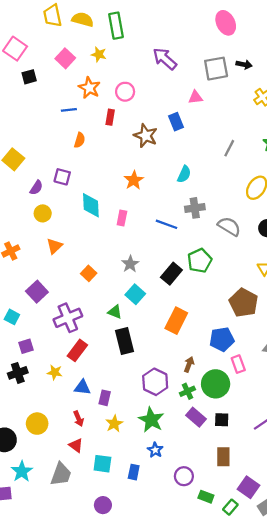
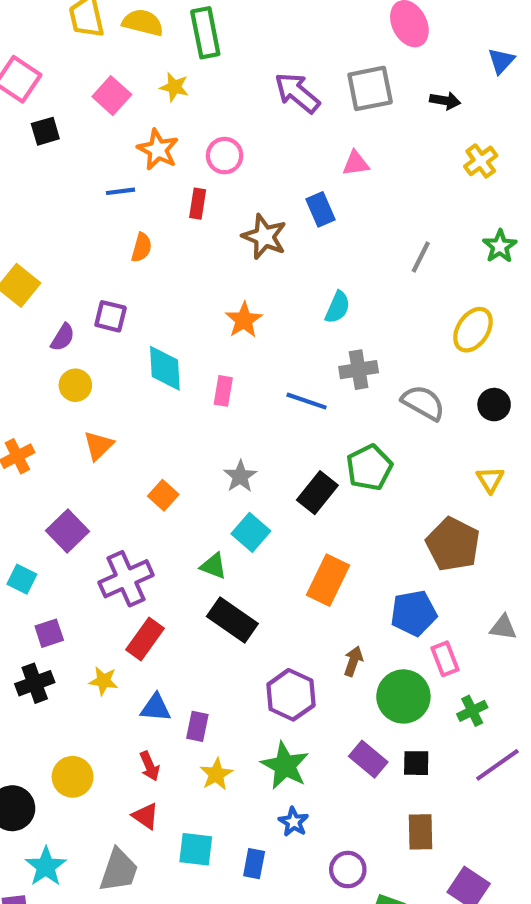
gray square: (216, 69) -> (370, 88), moved
black rectangle: (125, 341) -> (232, 620), turned -40
green cross: (187, 391) -> (472, 711), moved

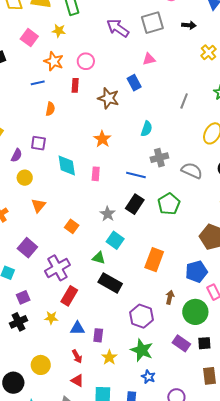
black rectangle: (317, 493) -> (135, 204), moved

